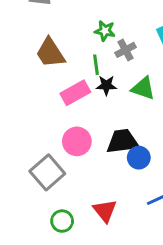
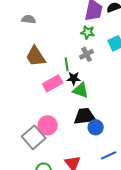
green star: (105, 31) -> (88, 32), moved
green triangle: (143, 88) -> (81, 90), moved
pink circle: (77, 141) -> (48, 125), moved

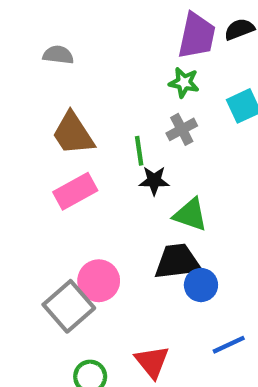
pink rectangle: (53, 83) -> (75, 191), moved
green triangle: (81, 90) -> (190, 215), moved

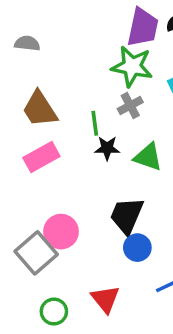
green star: (184, 83) -> (132, 66), size x1.6
green triangle: (190, 215) -> (148, 157), moved
black trapezoid: (178, 262) -> (127, 216), turned -60
blue circle: (201, 285) -> (137, 248), moved

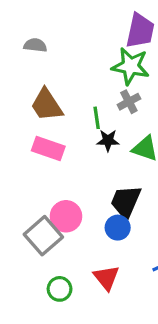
pink rectangle: (41, 157) -> (48, 149), turned 48
blue circle: (137, 248) -> (118, 228), moved

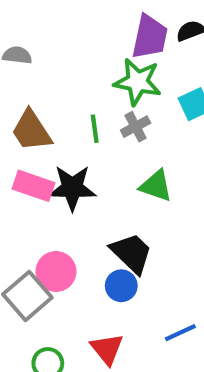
green line: (97, 118) -> (95, 129), moved
black star: (108, 140) -> (72, 188), moved, size x1.6
black trapezoid: (126, 202) -> (131, 253), turned 111

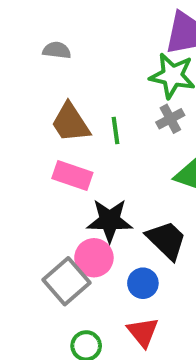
green line: (95, 129) -> (116, 130), moved
black star: (72, 188) -> (110, 221), moved
blue circle: (121, 286) -> (143, 283), moved

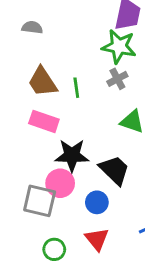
gray square: (67, 281) -> (40, 201), turned -36

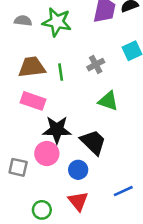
green star: (119, 47) -> (57, 22), moved
brown trapezoid: (42, 82) -> (32, 67), turned 116
gray square: (40, 201) -> (18, 167), moved, size x0.7

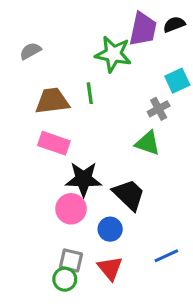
gray semicircle: (23, 21) -> (30, 51), moved, turned -36
green star: (57, 22) -> (113, 54), moved
gray cross: (96, 65) -> (159, 109), moved
green line: (61, 72) -> (90, 93), moved
gray square: (18, 167) -> (71, 260), moved

